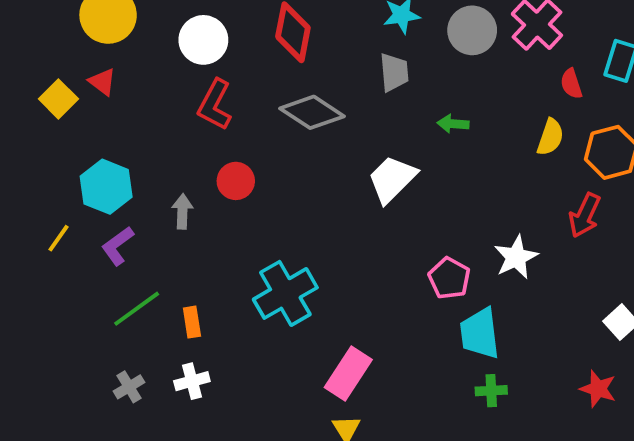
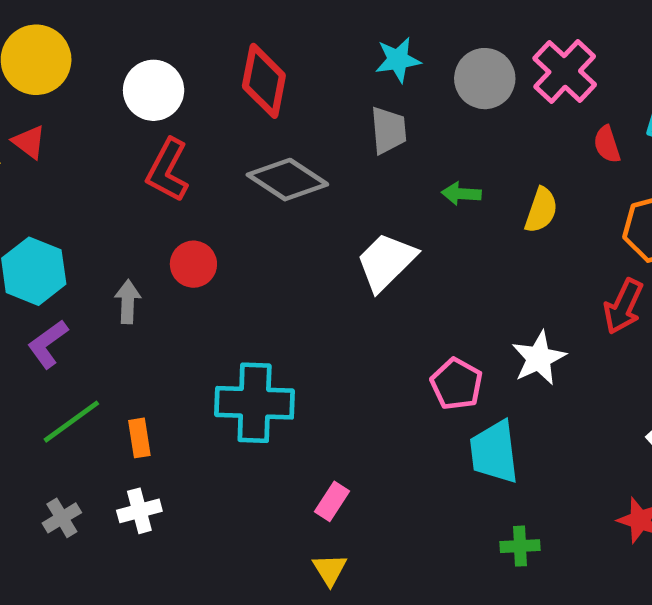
yellow semicircle: (550, 137) -> (541, 210), moved
cyan cross: (285, 293) -> (255, 403), turned 32
pink rectangle: (348, 373) -> (332, 501), size x0.6
green cross: (491, 391) -> (520, 546), moved

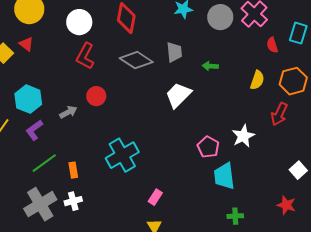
gray trapezoid: (388, 130) -> (174, 52), moved
yellow semicircle: (541, 210) -> (257, 80), moved
gray arrow: (128, 302) -> (68, 112), turned 60
cyan cross: (255, 403) -> (122, 155), turned -32
gray cross: (62, 518) -> (40, 204), size x2.0

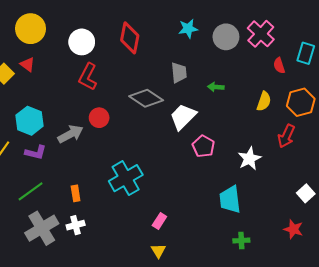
gray diamond: (136, 60) -> (146, 98), moved
gray arrow: (68, 112) -> (70, 134), size x1.4
purple L-shape: (34, 130) -> (36, 152), turned -130
pink pentagon: (208, 147) -> (203, 146), moved
green line: (44, 163) -> (31, 191), moved

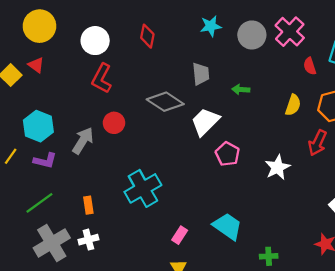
red diamond: (130, 38) -> (147, 36), size x0.7
gray arrow: (70, 134) -> (83, 141), turned -30
cyan trapezoid: (230, 200) -> (227, 226), moved, turned 132

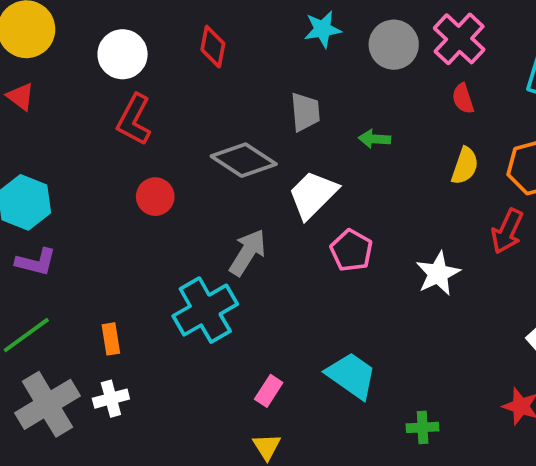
red semicircle: (310, 66) -> (463, 98), moved
gray arrow: (83, 141) -> (248, 252), moved

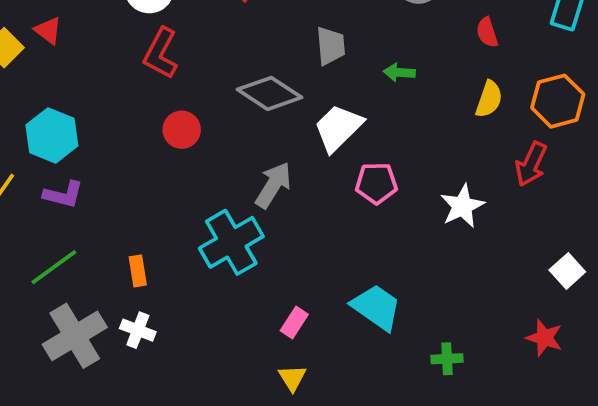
pink pentagon: (351, 250) -> (376, 183), turned -30
white cross: (111, 399) -> (138, 330), turned 36

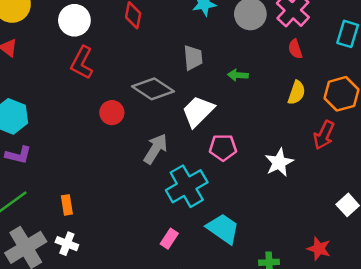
red circle: (182, 130) -> (112, 113), moved
cyan cross: (231, 242) -> (187, 186), moved
red star: (544, 338) -> (319, 249), moved

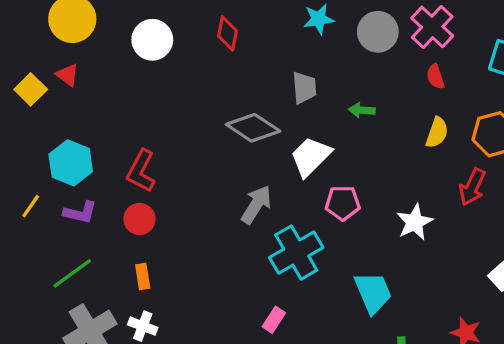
red L-shape: (82, 63) -> (141, 171), moved
red circle: (112, 113) -> (139, 219), moved
cyan trapezoid: (223, 229) -> (373, 293), moved, turned 32

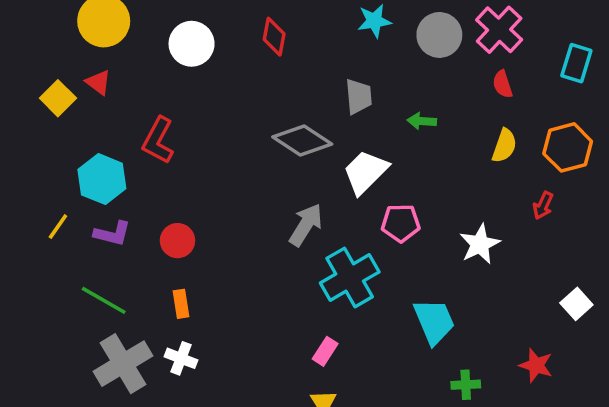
red L-shape: (141, 171) -> (158, 140), moved
red arrow: (472, 187) -> (543, 205), size x0.7
green line: (72, 273) -> (104, 300), turned 66

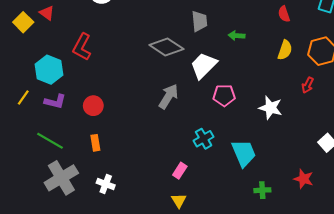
white star: (480, 244) -> (271, 108), turned -30
cyan cross: (350, 277) -> (204, 139), moved, size x0.6
white cross: (181, 358) -> (106, 184), moved

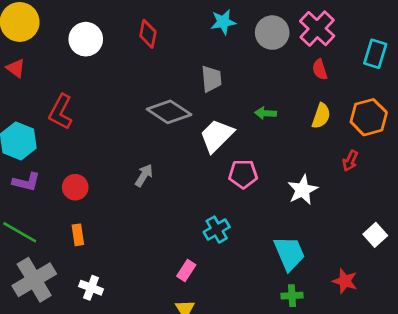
green arrow: (237, 36) -> (266, 113), moved
gray arrow: (169, 96) -> (144, 175), moved, size x0.7
white star: (271, 108) -> (303, 190), turned 30
cyan trapezoid: (244, 153) -> (289, 253), moved

